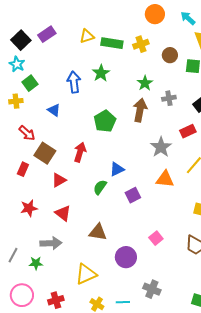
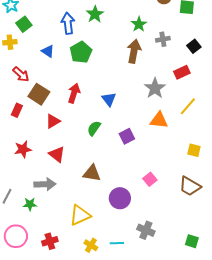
green pentagon: (105, 121) -> (81, 52), moved
blue triangle: (117, 169) -> (109, 99), moved, turned -42

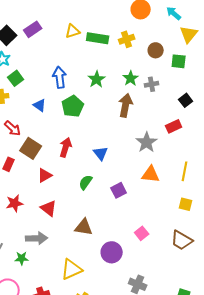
green star: (95, 14) -> (97, 79), moved
gray cross: (163, 39) -> (152, 84), moved
yellow line: (188, 106) -> (185, 171), moved, turned -30

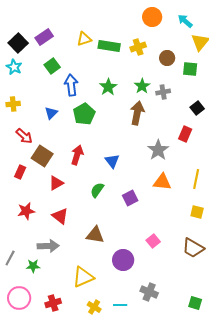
green square: (16, 78) -> (52, 66), moved
blue triangle: (40, 105) -> (51, 113), turned 40
red rectangle: (174, 126) -> (185, 134), turned -42

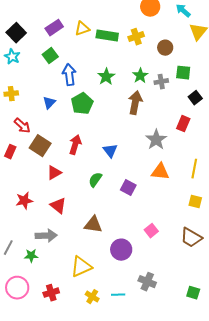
purple rectangle: (44, 37) -> (54, 28), moved
green square: (190, 69) -> (183, 73), moved
red rectangle: (20, 172) -> (10, 152), moved
purple square: (130, 198) -> (128, 188), turned -35

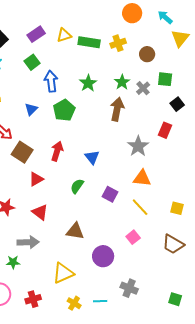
gray cross: (161, 82) -> (143, 88), turned -32
yellow line: (194, 169) -> (140, 207), moved, turned -54

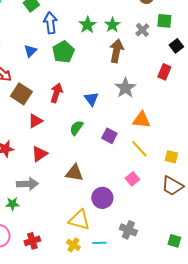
green star: (122, 82) -> (112, 25), moved
gray star: (138, 146) -> (125, 88), moved
yellow square: (177, 208) -> (171, 157), moved
red triangle: (40, 212) -> (39, 154), turned 48
yellow triangle: (63, 273) -> (79, 220), moved, turned 40

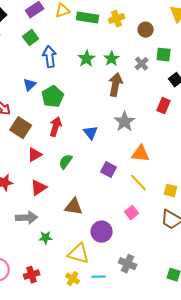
green pentagon: (63, 52) -> (53, 97), moved
green semicircle: (76, 128) -> (66, 162), moved
green star: (12, 204) -> (46, 238), moved

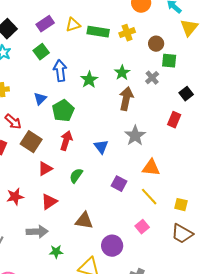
green square: (164, 55) -> (169, 61), moved
green star: (87, 59) -> (89, 80), moved

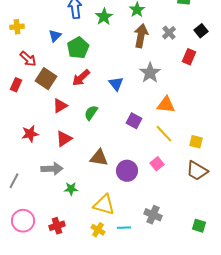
gray cross: (152, 78) -> (169, 33), moved
red arrow: (66, 141) -> (81, 78), turned -150
purple circle: (112, 246) -> (127, 171), moved

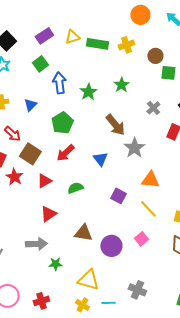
blue triangle: (55, 36) -> (30, 105), moved
brown arrow: (141, 36) -> (115, 125), moved, turned 130
green semicircle: (91, 113) -> (75, 188), turned 35
red star: (30, 134) -> (14, 177), moved, turned -30

